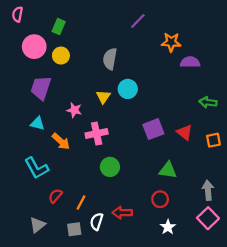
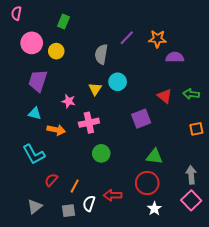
purple line: (138, 21) -> (127, 38), moved
green rectangle: (59, 27) -> (63, 21), moved
red triangle: (185, 132) -> (165, 96), moved
orange arrow: (61, 141) -> (56, 130), turned -30
red circle: (160, 199) -> (147, 183), size x1.5

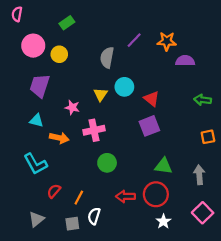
green rectangle: (63, 21) -> (67, 23), turned 32
red triangle: (165, 96) -> (152, 99), moved
gray arrow: (191, 175) -> (199, 175), moved
red arrow: (112, 195) -> (125, 196), moved

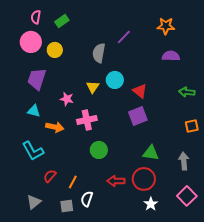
pink semicircle: (17, 14) -> (36, 17), moved
orange star: (167, 41) -> (166, 26), moved

